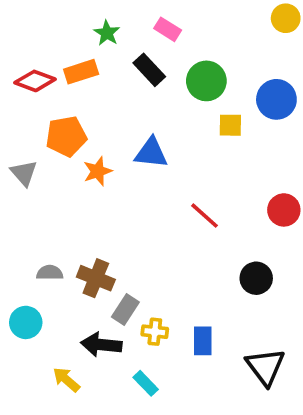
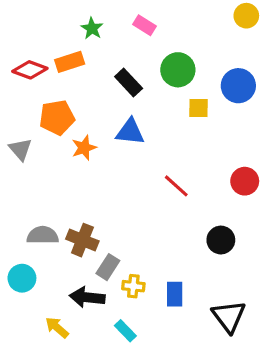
black rectangle: (149, 70) -> (129, 83), moved
gray semicircle: (50, 273) -> (43, 235), size x1.4

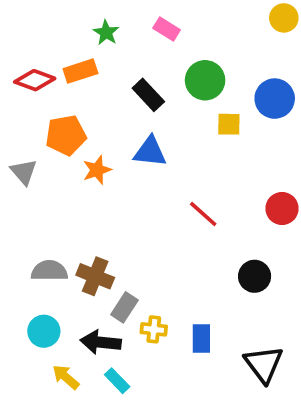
cyan circle: (22, 278) -> (44, 331), moved
cyan rectangle: (125, 331) -> (117, 381), moved

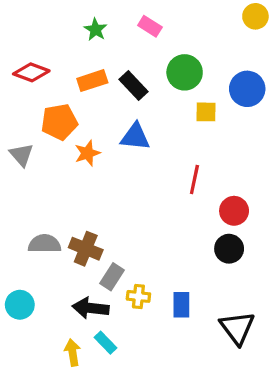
orange rectangle: (80, 71) -> (92, 81), moved
red circle: (282, 208) -> (234, 211), moved
red line: (203, 214) -> (194, 179), moved, turned 60
cyan circle: (44, 331) -> (20, 305), moved
yellow arrow: (66, 377) -> (73, 353), moved, turned 40

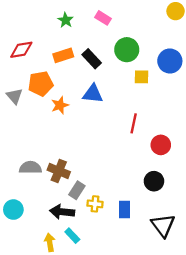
red diamond: (31, 72) -> (21, 50), turned -30
gray triangle: (21, 155) -> (15, 96), moved
black circle: (229, 249) -> (154, 181), moved

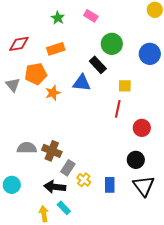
black rectangle: (92, 59) -> (98, 65), moved
yellow square: (142, 77) -> (125, 86), moved
yellow cross: (95, 204) -> (84, 180), turned 32
black triangle: (163, 225) -> (144, 186), moved

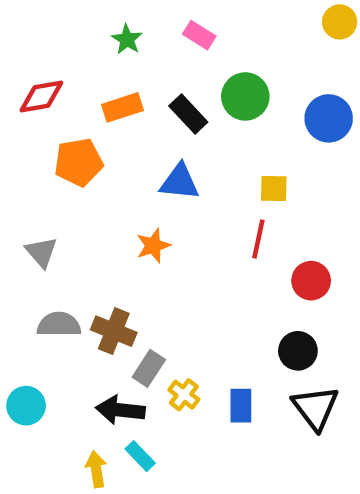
black rectangle: (98, 65) -> (188, 114), moved
gray triangle: (13, 85) -> (41, 252), moved
orange star: (53, 93) -> (153, 246), moved

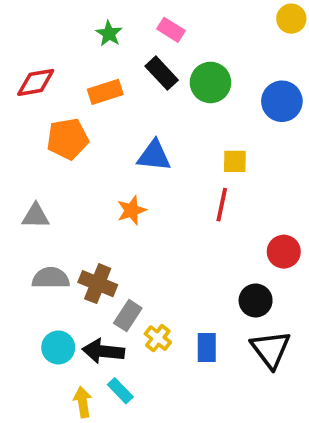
black rectangle: (188, 114) -> (162, 73), moved
gray triangle: (41, 252) -> (36, 216), turned -48
red circle: (311, 281) -> (284, 252), moved
cyan circle: (26, 406) -> (58, 347), moved

